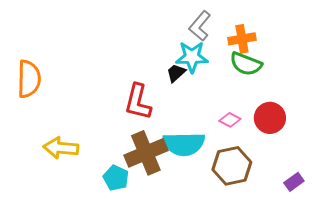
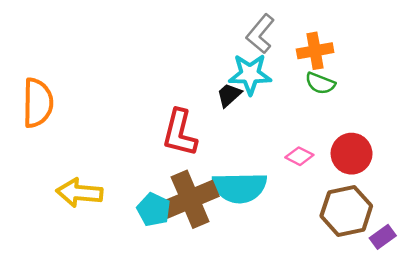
green semicircle: (246, 64) -> (320, 83), size x0.7
brown hexagon: (232, 166) -> (346, 211), moved
cyan pentagon: (116, 178) -> (154, 210), moved

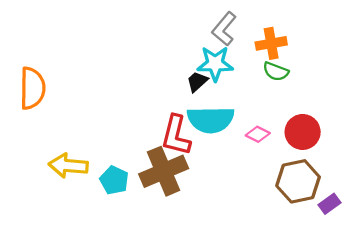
red L-shape: (180, 133) -> (176, 135), moved
cyan semicircle: (240, 187) -> (211, 120), moved
cyan pentagon: (154, 210) -> (114, 180), moved

